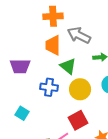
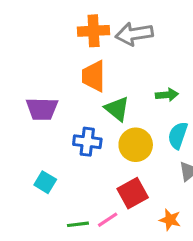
gray arrow: (79, 35) -> (134, 34), moved, turned -35

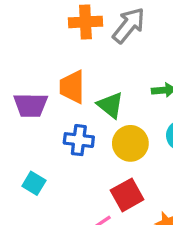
gray arrow: (134, 34) -> (129, 25), turned 138
orange trapezoid: (94, 76) -> (72, 87), moved

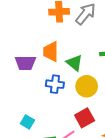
cyan square: (34, 183) -> (27, 122), moved

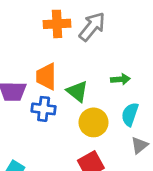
blue cross: (55, 84) -> (44, 109), moved

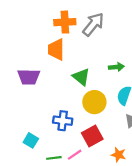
orange trapezoid: (46, 77) -> (56, 49), moved
blue cross: (44, 109) -> (63, 121), moved

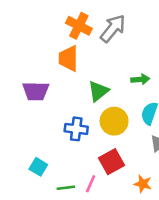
orange cross: (65, 22) -> (79, 26), turned 30
green triangle: (81, 77) -> (98, 91), turned 42
blue cross: (63, 121) -> (76, 129), moved
pink line: (75, 155) -> (91, 184), turned -32

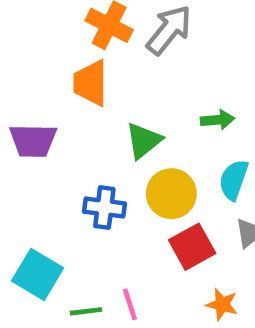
red square: (111, 162) -> (192, 247), moved
cyan square: (38, 167) -> (38, 274), size x1.5
pink line: (91, 184) -> (130, 304), turned -42

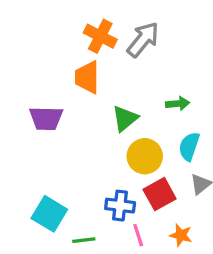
blue cross: (104, 208) -> (120, 206), moved
pink line: (130, 304) -> (138, 235), moved

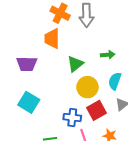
gray arrow: (143, 39) -> (86, 15), turned 140
cyan square: (49, 214) -> (29, 102), moved

